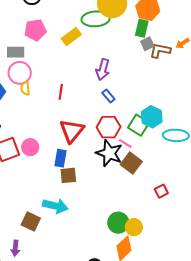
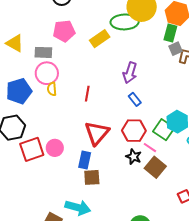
black star: (109, 153) -> (134, 157), size x0.6

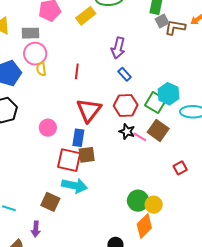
pink line: (150, 148) -> (140, 137), moved
red square: (32, 149) -> (69, 160), moved, turned 35
brown square: (155, 167) -> (158, 130), moved

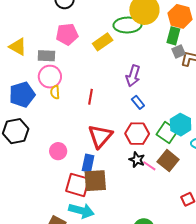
brown square: (87, 155) -> (95, 181), size x1.4

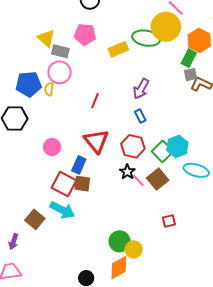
yellow triangle: (18, 47) -> (46, 38), moved
yellow semicircle: (55, 92) -> (49, 89), moved
red triangle: (100, 136) -> (96, 141), turned -32
brown square: (95, 181) -> (82, 184), size x0.7

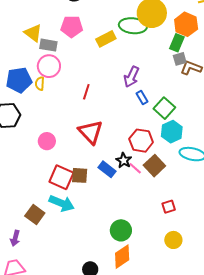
blue rectangle: (140, 116) -> (142, 98), moved
red hexagon: (133, 146) -> (141, 141), moved
green square: (163, 151) -> (164, 108), moved
blue rectangle: (79, 165) -> (107, 169), moved, turned -72
yellow circle: (134, 249) -> (173, 240), moved

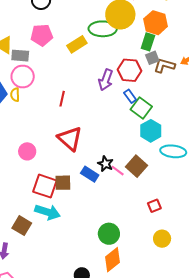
blue rectangle: (142, 98) -> (130, 96), moved
red hexagon: (141, 141) -> (129, 70), moved

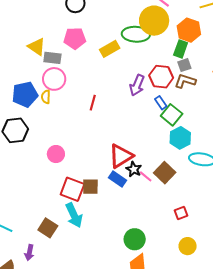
brown L-shape: (164, 66) -> (185, 81), moved
red triangle: (70, 139) -> (121, 156), moved, turned 44
cyan arrow: (47, 212) -> (74, 215), turned 45

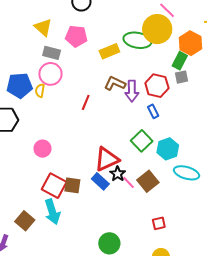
yellow triangle: (37, 47) -> (43, 27), moved
brown L-shape: (185, 81) -> (115, 83), moved
purple arrow: (137, 85) -> (132, 91), turned -30
green square: (172, 115) -> (142, 141), moved

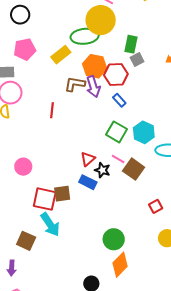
orange hexagon: (191, 43) -> (95, 66), moved
red triangle: (107, 159) -> (88, 159), size x0.6
pink line: (128, 182) -> (118, 159), moved

